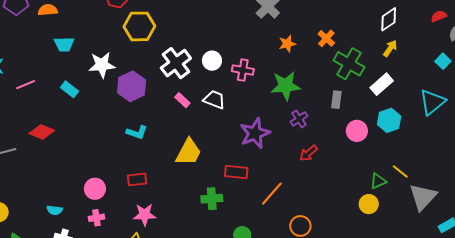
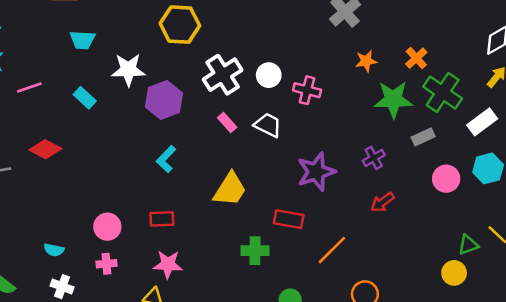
green star: (286, 86) -> (393, 99), moved
gray rectangle: (336, 100) -> (423, 137), turned 54
cyan L-shape: (137, 132) -> (166, 159), turned 110

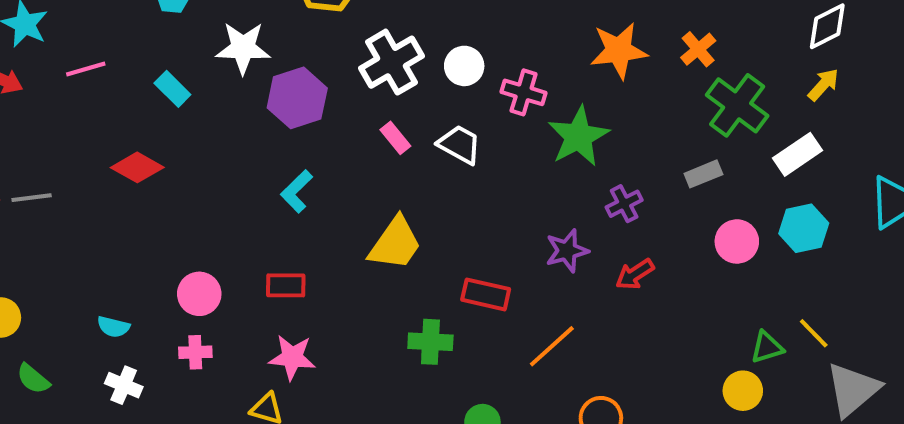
orange star: (366, 61) -> (619, 51), size x1.6
green star: (393, 99) -> (578, 136), moved, turned -30
red diamond: (45, 149) -> (137, 167), moved
purple star: (316, 172) -> (567, 251), moved, size x0.7

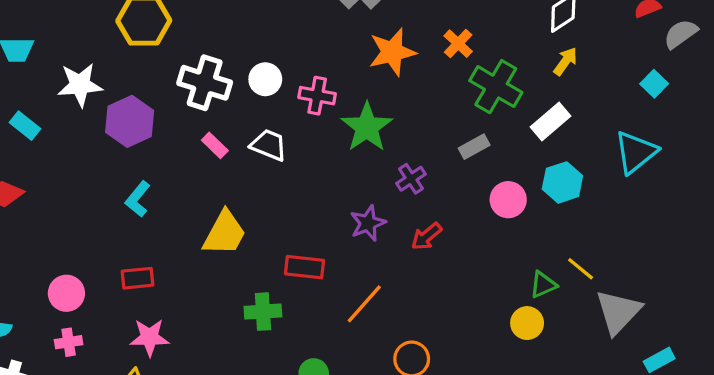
white cross: (392, 62) -> (205, 83), turned -36

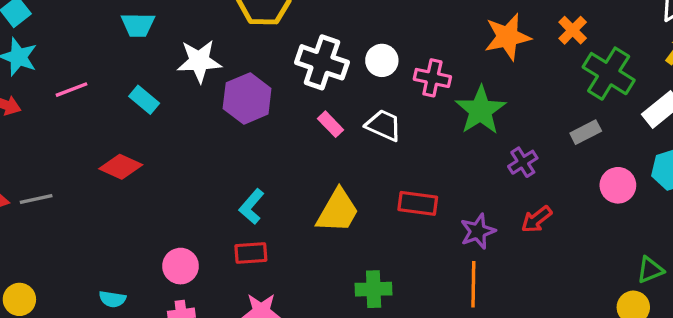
cyan L-shape: (138, 199) -> (252, 207), moved
purple star: (368, 223) -> (478, 231), moved
red rectangle: (304, 267) -> (418, 203), moved
orange line: (364, 304) -> (473, 284), turned -42

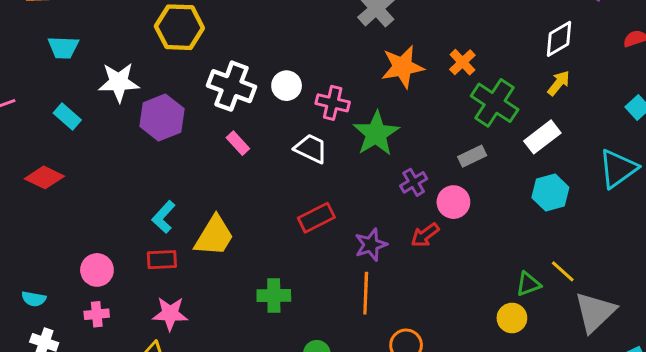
white trapezoid: (384, 125) -> (311, 149), moved
pink circle: (618, 185) -> (453, 202), moved
red rectangle: (418, 203) -> (316, 218), turned -36
yellow trapezoid: (338, 211) -> (214, 236), moved

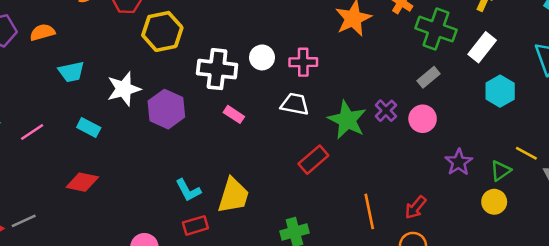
green star: (376, 134) -> (347, 120), moved
cyan L-shape: (164, 217) -> (188, 190), turned -56
red arrow: (425, 235) -> (416, 207), moved
purple star: (371, 245) -> (459, 162), moved

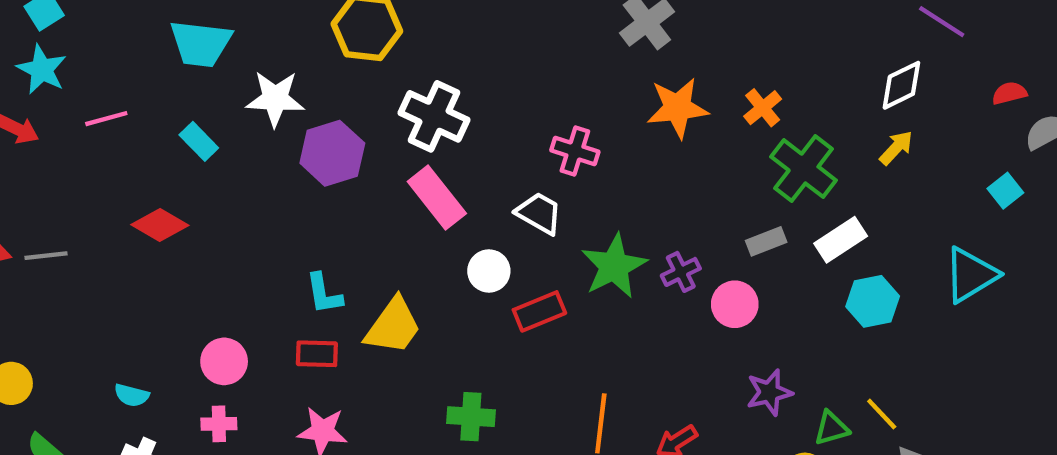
white rectangle: (482, 47) -> (841, 240), moved
white circle: (262, 57) -> (489, 271), moved
cyan trapezoid: (71, 72) -> (201, 44), size x1.4
pink rectangle: (234, 114) -> (437, 198), size x1.8

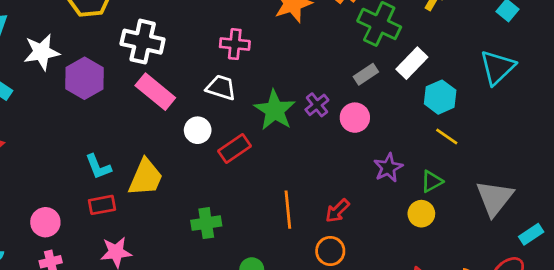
yellow line: (882, 414) -> (447, 137), moved

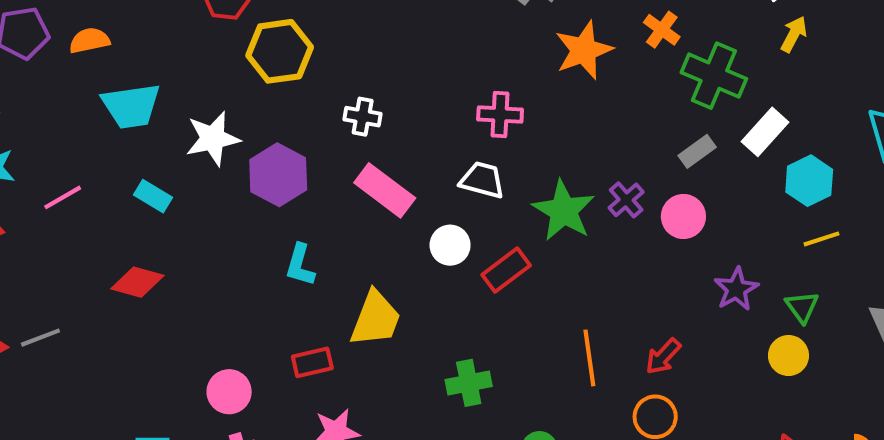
white cross: (143, 42) -> (363, 117), size x0.6
yellow line: (447, 137) -> (821, 239), turned -50
cyan L-shape: (98, 167) -> (300, 265), moved, turned 40
green triangle: (432, 181) -> (802, 307), turned -35

